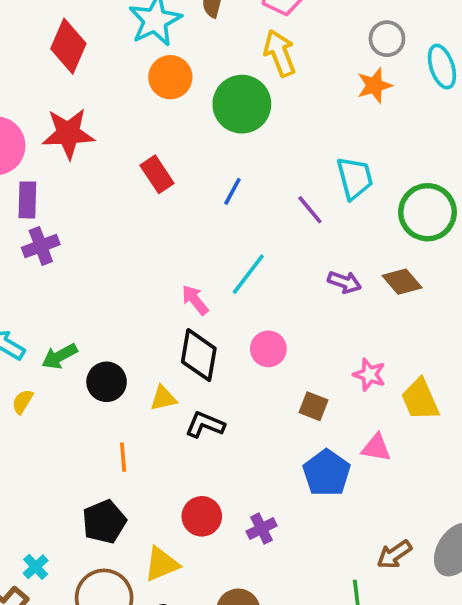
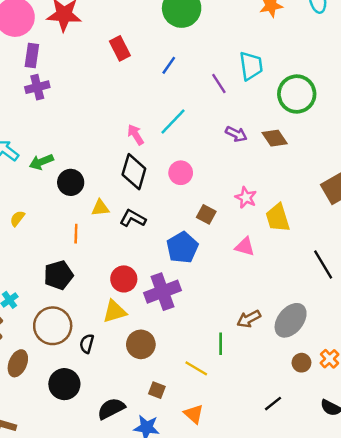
yellow triangle: (163, 398) -> (100, 208), moved
yellow semicircle: (22, 402) -> (17, 218), moved
blue pentagon: (327, 473) -> (182, 248), moved
purple cross: (262, 529) -> (163, 292), size x1.8
yellow triangle: (162, 564) -> (114, 311), moved

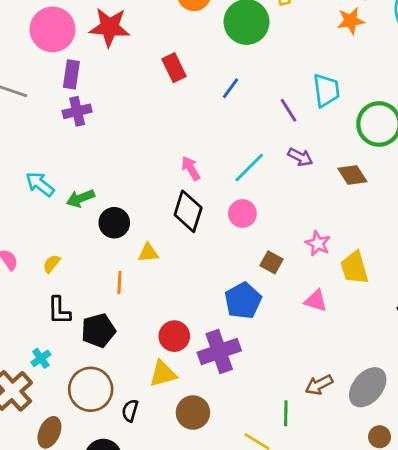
cyan line: (173, 122) -> (249, 168), moved
purple arrow: (236, 134) -> (300, 157), moved
black L-shape: (133, 218) -> (59, 311), moved, turned -120

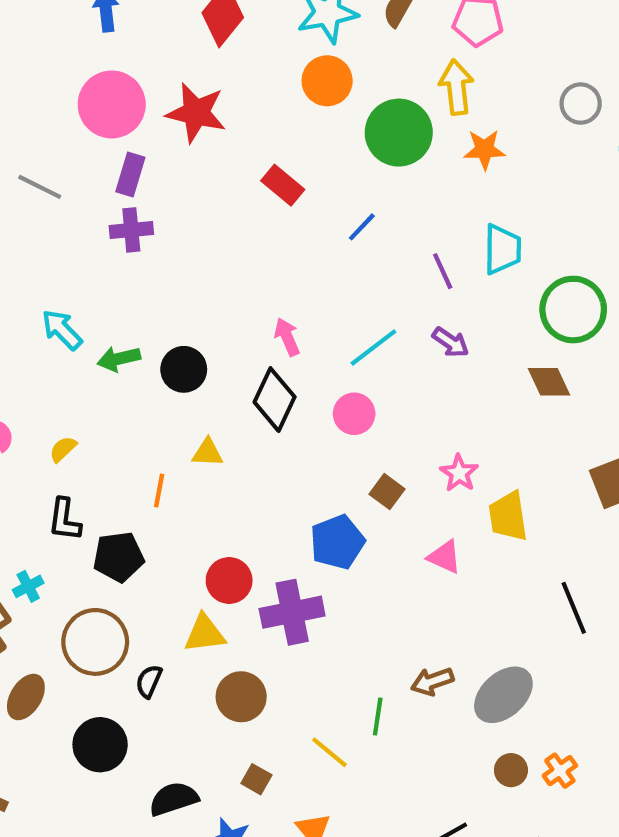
orange star: (351, 21) -> (484, 150), moved
red rectangle: (174, 68) -> (283, 185), turned -32
brown diamond: (352, 175) -> (549, 382), moved
black circle: (114, 223) -> (184, 369), moved

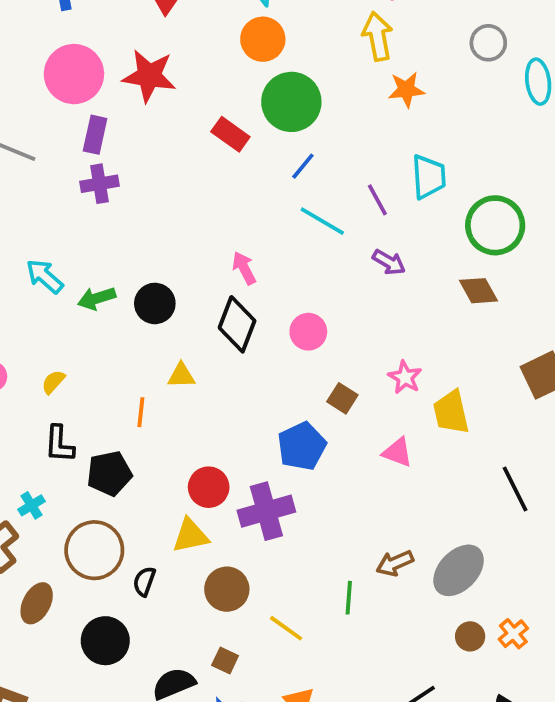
green circle: (399, 133) -> (291, 102), moved
cyan line: (373, 347) -> (322, 221), moved, turned 72
yellow line: (329, 752) -> (286, 628), moved
brown square: (256, 779) -> (225, 661), moved

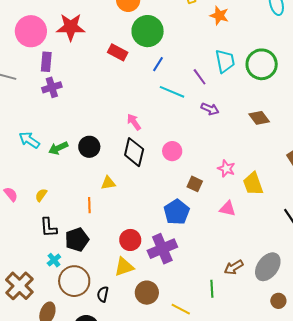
orange star: (406, 90) -> (219, 15), moved, turned 30
green circle: (495, 225) -> (262, 64), moved
cyan cross: (31, 505) -> (54, 260), moved

